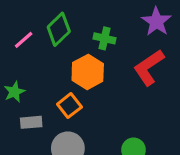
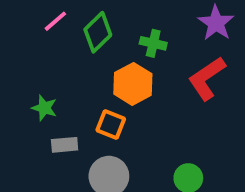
pink line: (24, 40) -> (55, 21), moved
green star: (14, 92) -> (44, 108), turned -30
orange square: (69, 106) -> (111, 125), turned -30

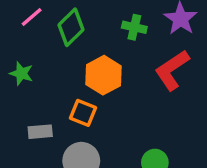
green cross: (153, 43) -> (134, 27), moved
green star: (44, 108) -> (21, 73), moved

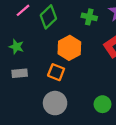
gray rectangle: (40, 132) -> (20, 73), moved

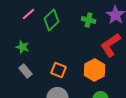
orange hexagon: (69, 48) -> (94, 70), moved
gray rectangle: (20, 73) -> (25, 71), turned 56

